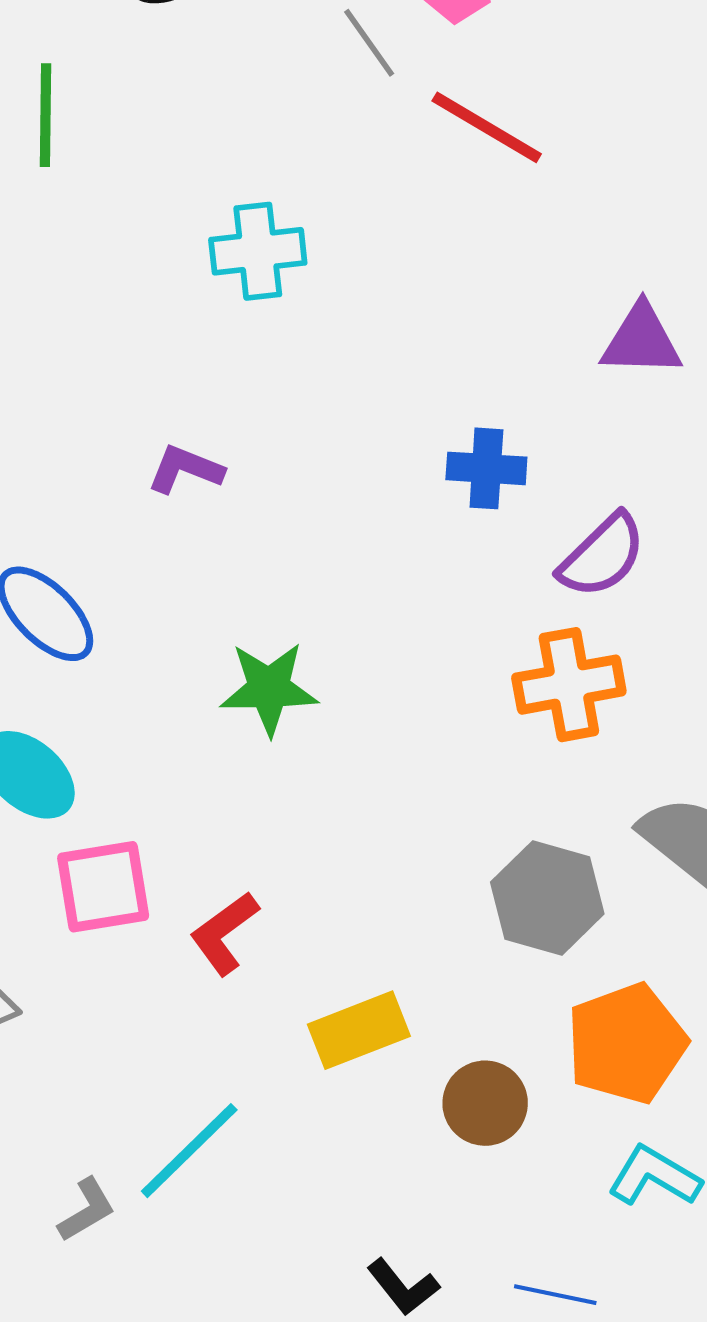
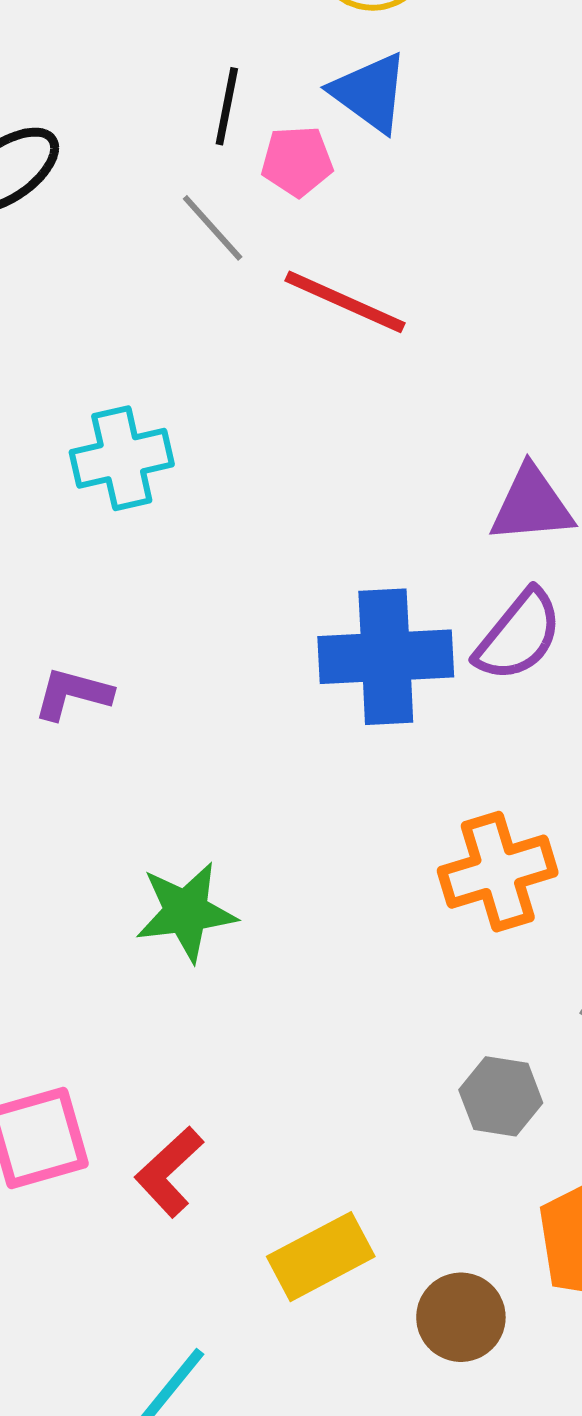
blue cross: (486, 468) -> (386, 657), size x1.6
purple semicircle: (602, 556) -> (519, 635), moved
gray hexagon: (547, 898) -> (501, 1096), size x0.7

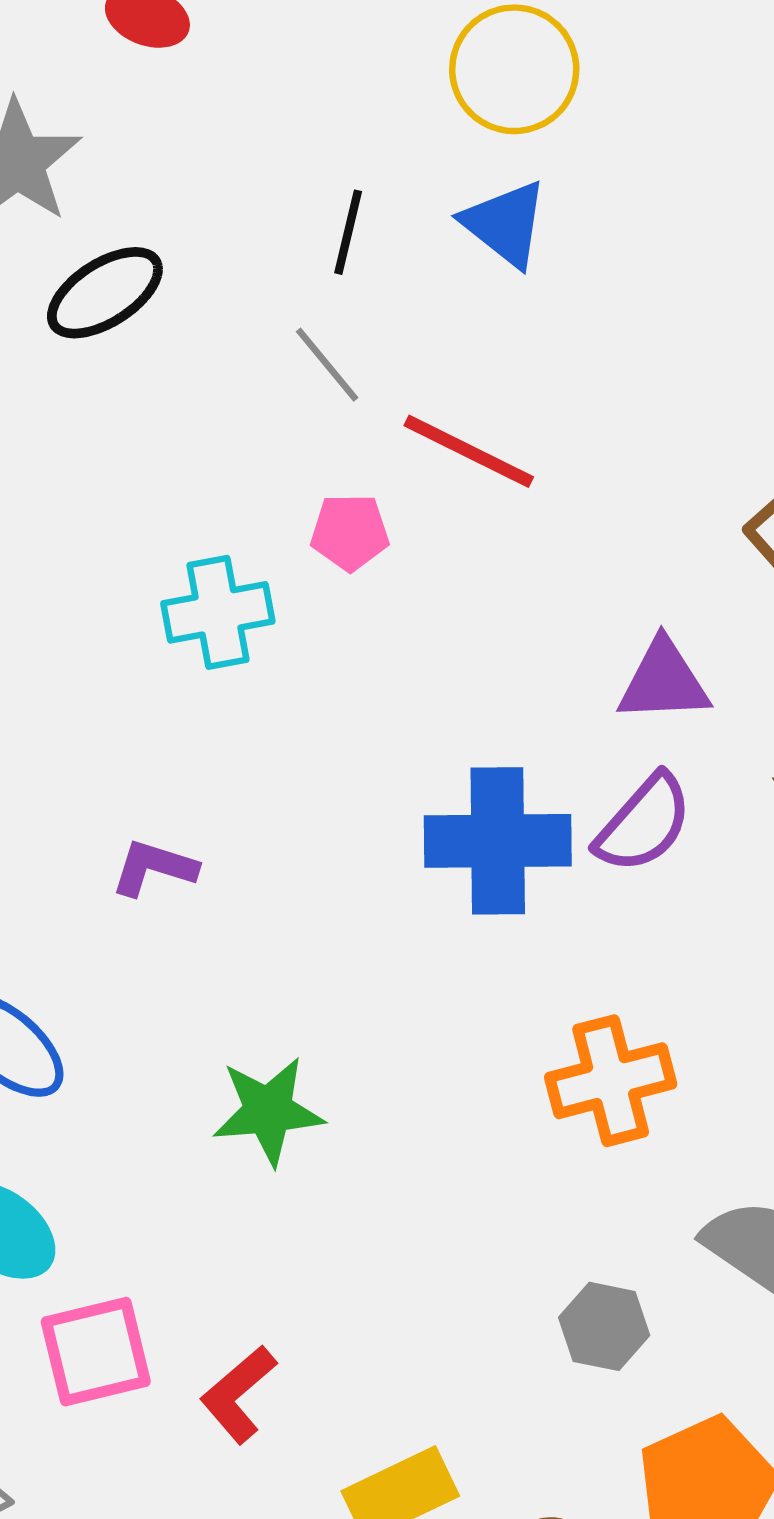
pink pentagon: (297, 161) -> (350, 532), moved

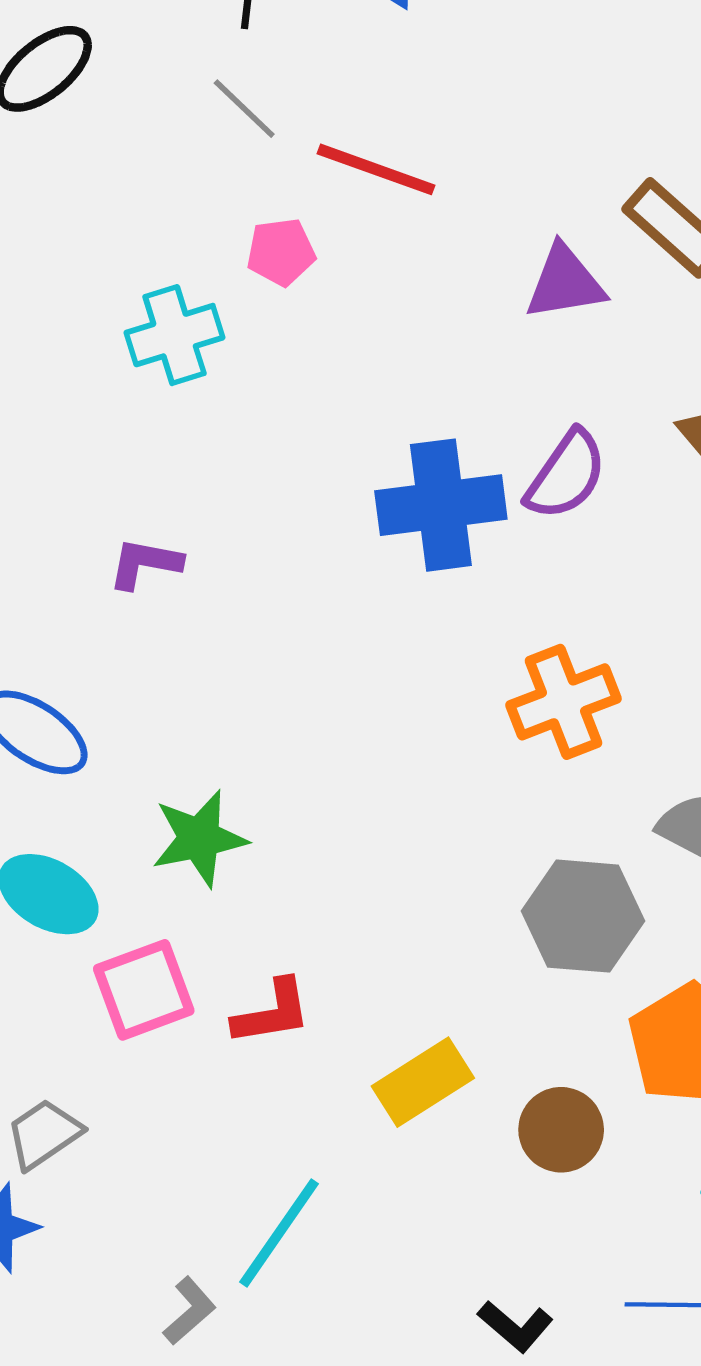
purple triangle: (664, 681) -> (565, 283), moved
green star: (268, 1111) -> (199, 838), moved
gray hexagon: (604, 1326) -> (583, 916), size x1.5
red L-shape: (238, 1394) -> (272, 1012), turned -142

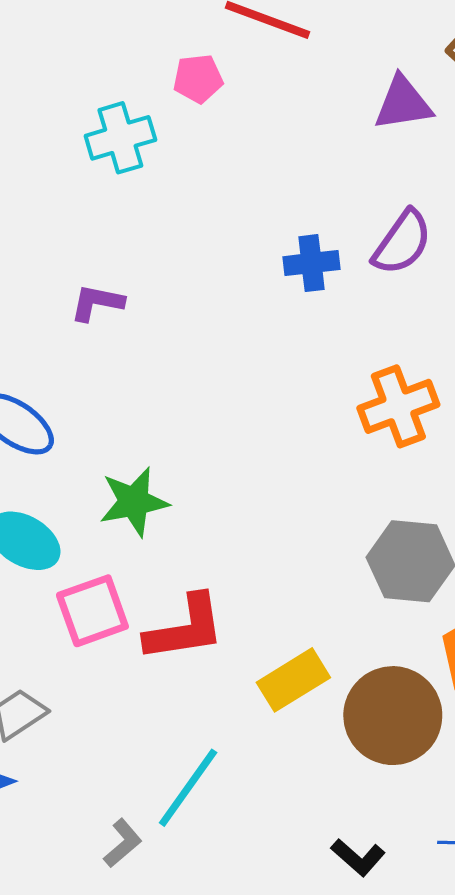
blue cross: (441, 505) -> (311, 263), size x0.6
red L-shape: (272, 1012) -> (185, 628), size x1.4
brown circle: (561, 1130) -> (393, 716), size x1.6

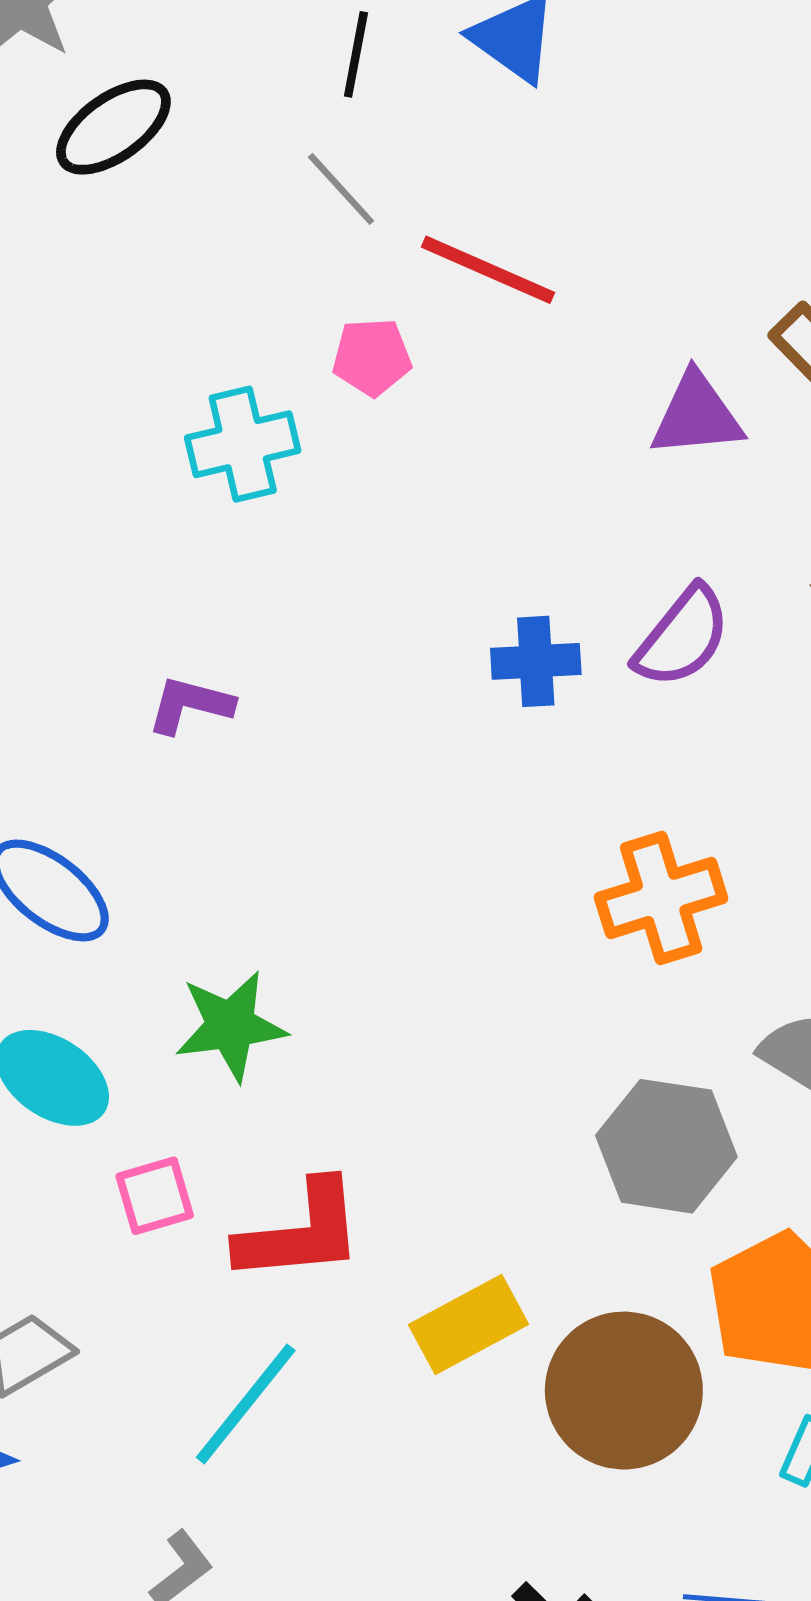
pink square: (92, 611) -> (155, 1196), size x0.7
cyan line: (188, 788) -> (246, 1404), moved

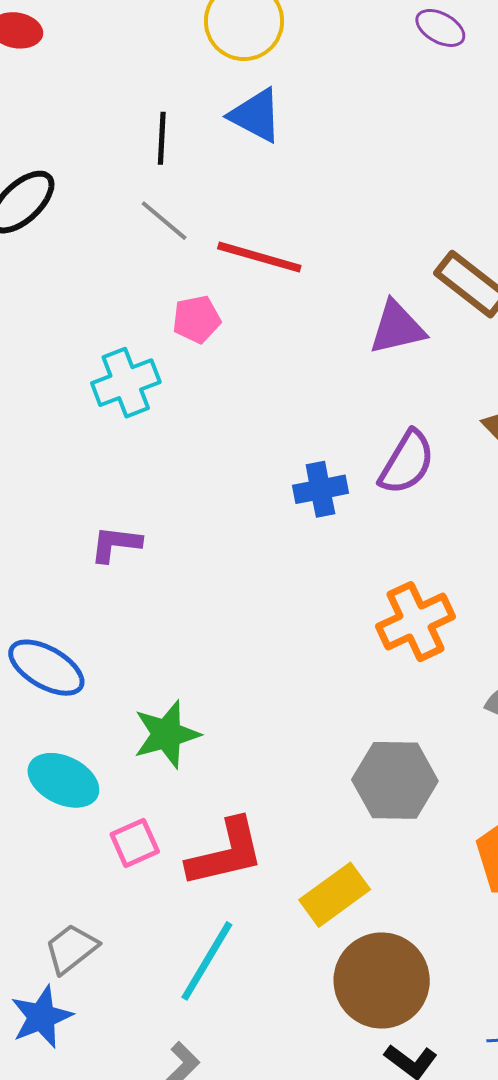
gray hexagon: (666, 1146) -> (395, 780), moved
brown circle: (624, 1391) -> (382, 981), moved

